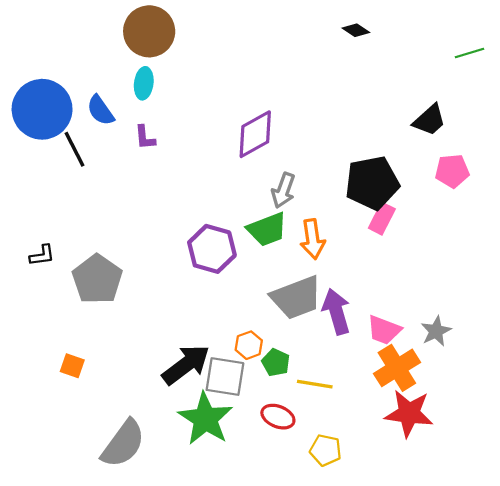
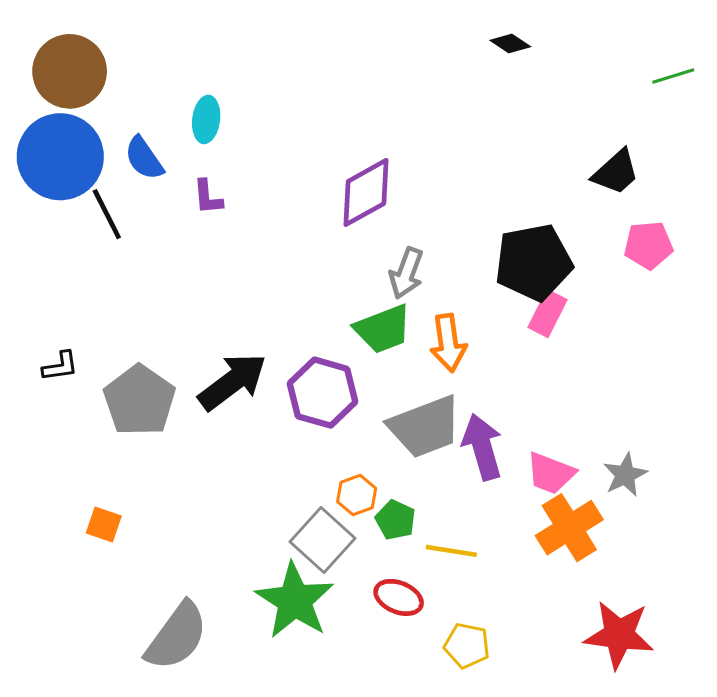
brown circle: (149, 31) -> (70, 71), moved
purple hexagon: (212, 249) -> (323, 393), moved
black arrow: (186, 365) -> (233, 382), moved
gray square: (225, 377) -> (323, 540), turned 33
red star: (409, 413) -> (619, 635), moved

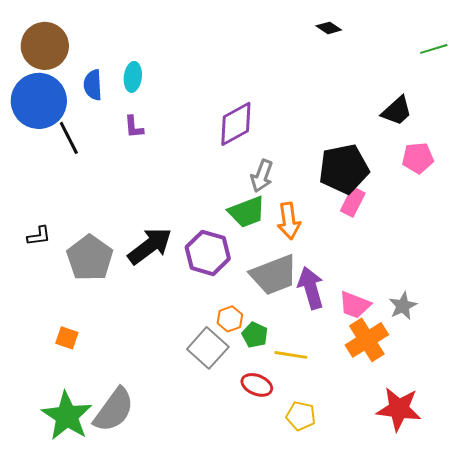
blue semicircle: (144, 158) -> (93, 85), moved, turned 32
green star: (295, 601) -> (67, 416), moved

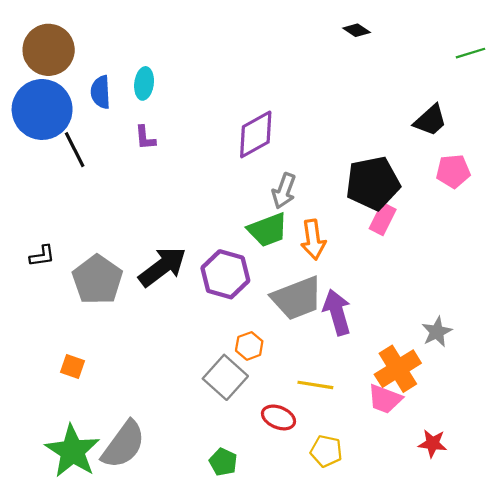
pink trapezoid: (355, 305) -> (385, 399), moved
green pentagon: (255, 335) -> (223, 462), moved
red star: (399, 409) -> (433, 444), size x0.6

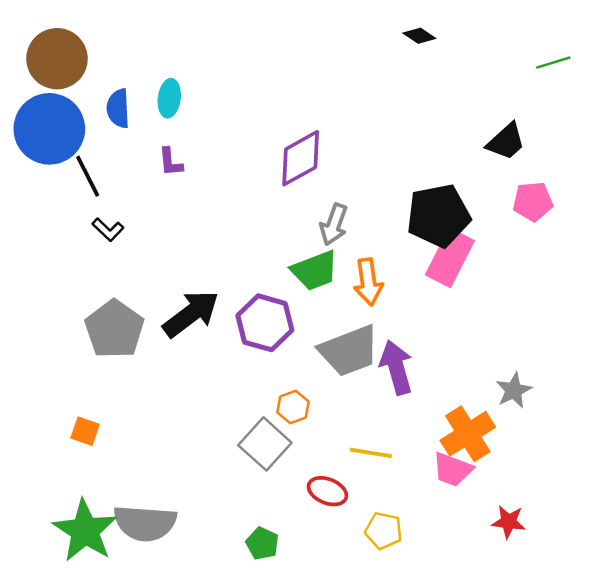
pink rectangle: (383, 219) -> (450, 258), size x1.5
black L-shape: (42, 256) -> (108, 230), moved, turned 52
gray semicircle: (123, 445) -> (145, 523), turned 58

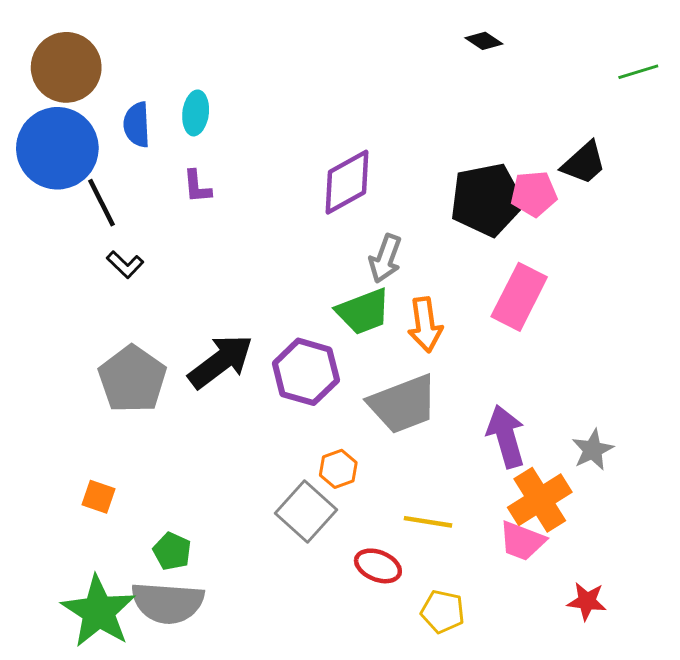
pink pentagon: (533, 202) -> (534, 194), moved
black pentagon: (438, 216) -> (487, 200), moved
purple arrow: (396, 367) -> (506, 437), moved
green pentagon: (262, 543) -> (172, 551), moved

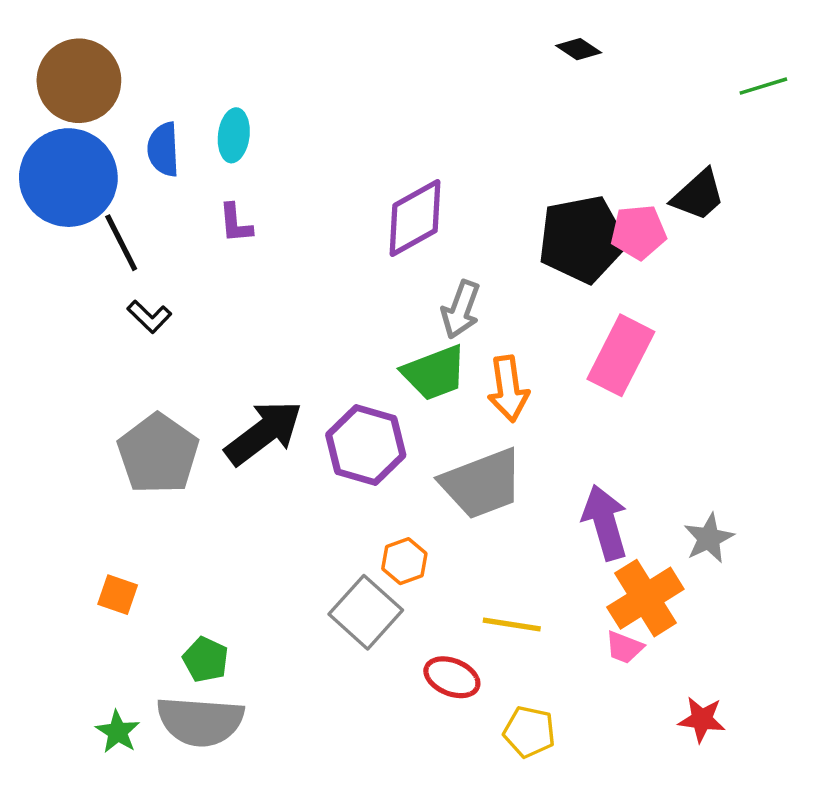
pink trapezoid: (522, 541) -> (624, 647), size x0.7
green star: (99, 612) -> (118, 732), size x0.5

